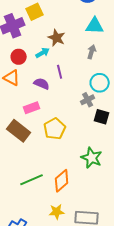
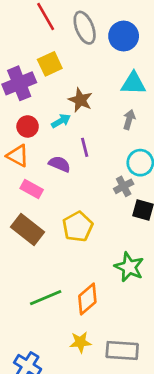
pink rectangle: (32, 108) -> (32, 189), moved, turned 49

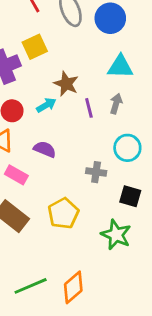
purple line: (85, 147) -> (89, 108), moved
gray cross: (124, 186) -> (96, 172), moved, turned 36
green star: (129, 267) -> (116, 235), moved

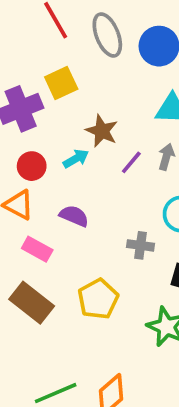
purple line: (89, 108) -> (131, 162), turned 54

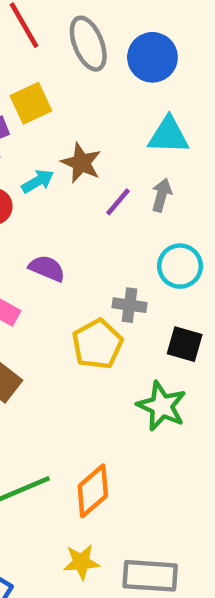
cyan arrow: (76, 159) -> (38, 181), moved
yellow pentagon: (98, 299) -> (97, 344), moved

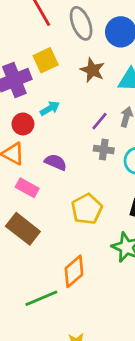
brown star: (81, 163) -> (92, 70), moved
gray cross: (130, 305) -> (104, 149), moved
orange diamond: (93, 491) -> (74, 271), moved

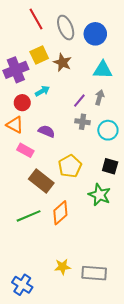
brown star: (92, 70) -> (62, 62), moved
brown rectangle: (23, 229) -> (41, 181), moved
green line: (41, 298) -> (29, 216), moved

